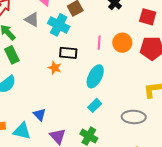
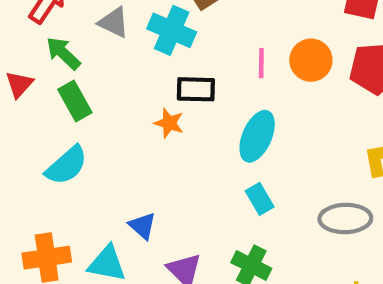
cyan rectangle: (95, 105) -> (260, 199), turned -72

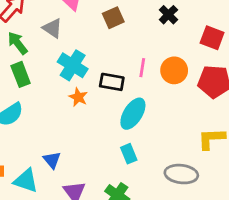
cyan cross: (172, 30) -> (73, 65), moved
black rectangle: (196, 89) -> (112, 82), moved

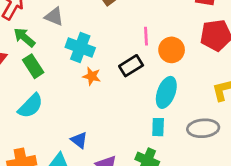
orange circle: (174, 70) -> (172, 50), moved
black rectangle: (112, 82) -> (131, 66), moved, turned -30
cyan ellipse: (133, 114) -> (166, 92), moved
cyan rectangle: (129, 154) -> (158, 127), moved, turned 36

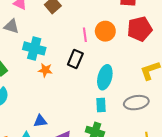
orange circle: (172, 50) -> (105, 31), moved
black rectangle: (131, 66) -> (75, 59), turned -30
blue triangle: (79, 140) -> (40, 121), turned -40

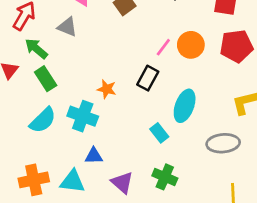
pink line: (85, 35) -> (163, 47), turned 40
cyan cross: (34, 48) -> (83, 116), moved
cyan rectangle: (101, 105) -> (159, 133), moved, turned -40

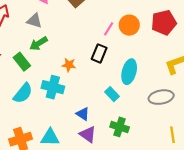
green arrow: (36, 49) -> (39, 44), moved, turned -66
blue triangle: (94, 156) -> (83, 114), moved, turned 40

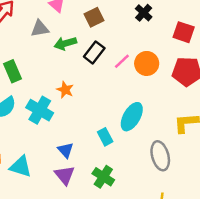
gray triangle: (34, 21) -> (40, 29), turned -42
green arrow: (39, 44) -> (65, 43), moved
black rectangle: (99, 53) -> (94, 52), moved
gray ellipse: (161, 97) -> (160, 156), turned 70

